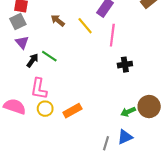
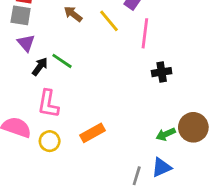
gray square: (18, 21) -> (21, 15), turned 35
yellow circle: (45, 109) -> (50, 141), moved

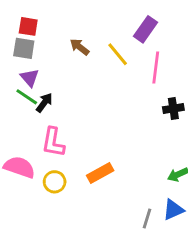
green line: (62, 61) -> (27, 97), moved

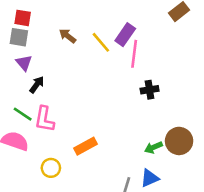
purple rectangle: (145, 29) -> (125, 35), moved
green line: (27, 97) -> (23, 114), moved
yellow circle: (55, 182) -> (51, 168), moved

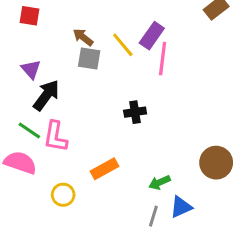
gray square: (19, 37) -> (89, 59), moved
black arrow: (37, 85) -> (46, 95), size x1.5
black cross: (150, 90) -> (135, 112), moved
green arrow: (153, 147) -> (160, 182), moved

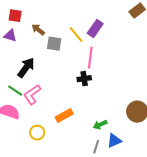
brown arrow: (83, 37) -> (38, 30), moved
pink line: (163, 59) -> (90, 58), moved
purple triangle: (31, 69) -> (10, 36), moved, turned -32
pink L-shape: (55, 137) -> (32, 95), turned 45

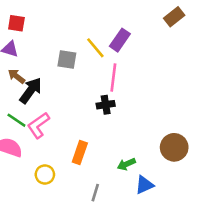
brown arrow: (38, 30) -> (16, 76), moved
orange rectangle: (64, 116) -> (80, 153), turned -42
gray line: (96, 147) -> (95, 193), moved

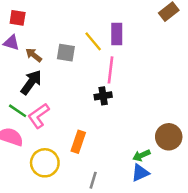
purple rectangle: (120, 40) -> (117, 34), turned -35
brown arrow: (16, 76) -> (34, 55), moved
green arrow: (126, 164) -> (141, 155), moved
yellow circle: (45, 174) -> (45, 163), size x1.5

